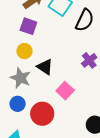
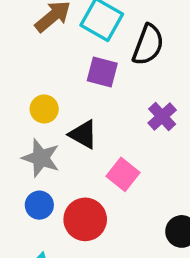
purple square: (28, 26) -> (102, 72), moved

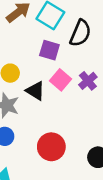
pink square: (123, 174) -> (60, 80), moved
red circle: (85, 219) -> (51, 147), moved

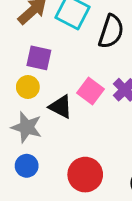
purple square: (49, 50) -> (39, 58), moved

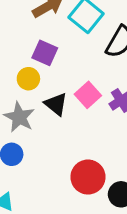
red circle: (85, 175) -> (88, 177), moved

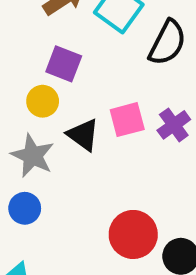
pink square: (88, 95) -> (127, 120), turned 30

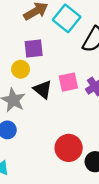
purple square: (64, 64) -> (34, 48), turned -30

